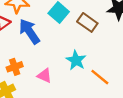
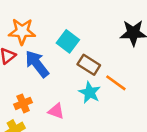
brown rectangle: (87, 22) -> (89, 65), moved
orange line: (100, 77) -> (116, 83), moved

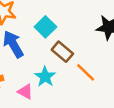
cyan star: (90, 92) -> (45, 77), moved

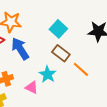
cyan square: (45, 27) -> (58, 29), moved

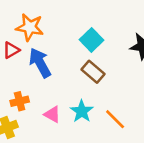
orange line: (81, 69) -> (115, 119), moved
cyan star: (48, 74) -> (82, 111), moved

